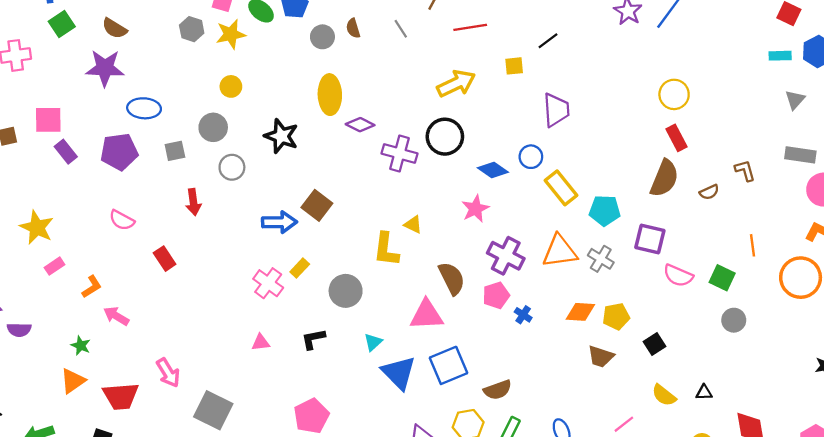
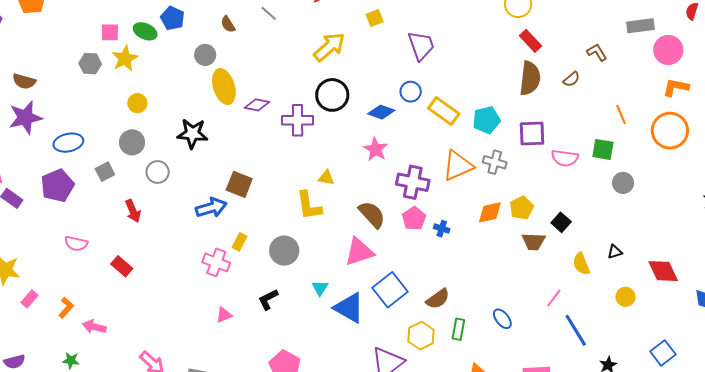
gray circle: (322, 37) -> (205, 55), moved
brown trapezoid: (601, 357) -> (534, 241), moved
yellow semicircle: (664, 395) -> (581, 264), turned 45

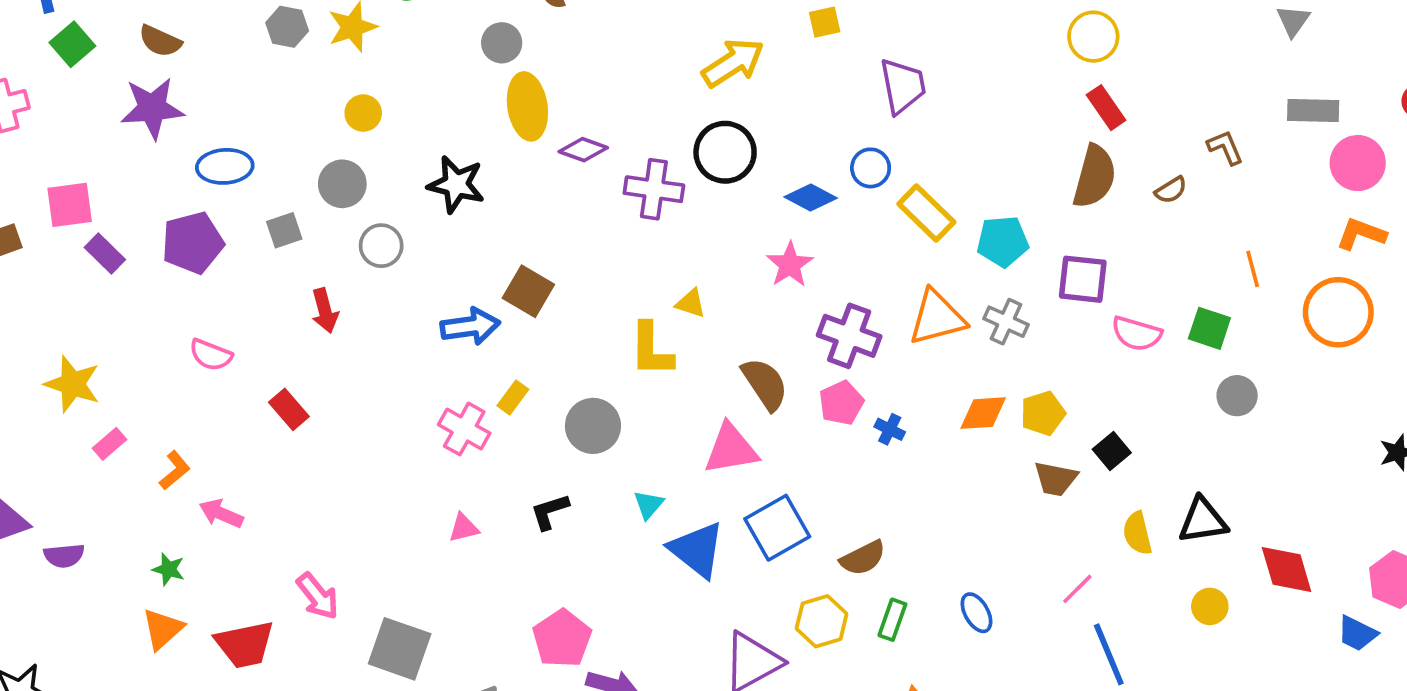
black triangle: (615, 252) -> (1203, 521), size x1.8

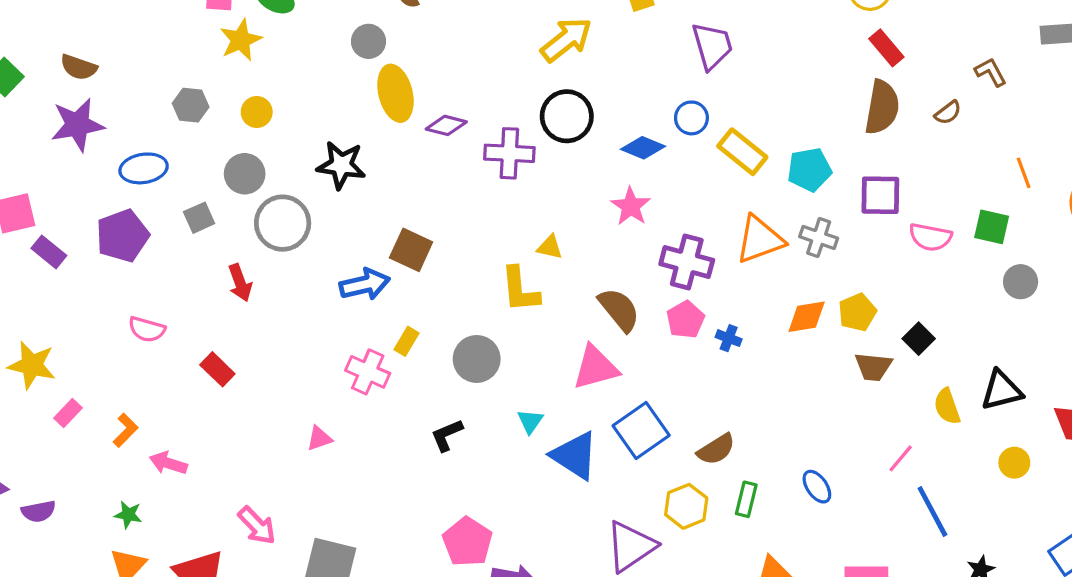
gray hexagon: (287, 27) -> (191, 105), moved
gray circle: (381, 246) -> (283, 223), size x1.5
pink triangle: (464, 528) -> (319, 438), moved

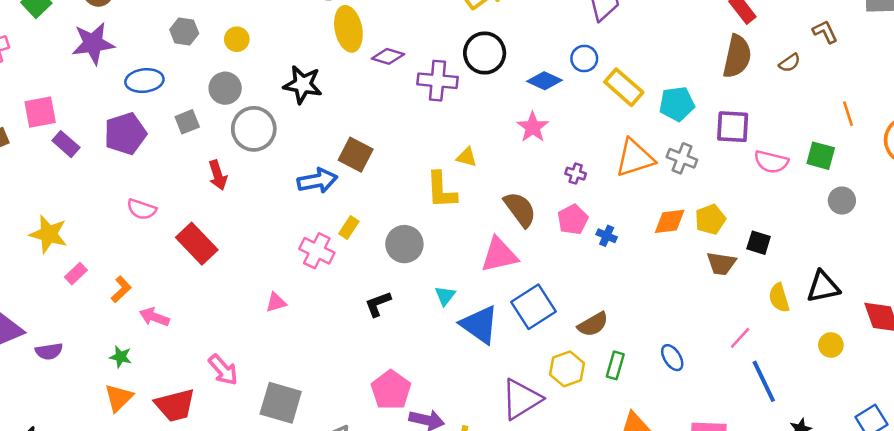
purple cross: (687, 262) -> (576, 174), size x0.5
black square: (919, 339) -> (759, 243), turned -30
red rectangle: (217, 369) -> (197, 244), size x1.5

